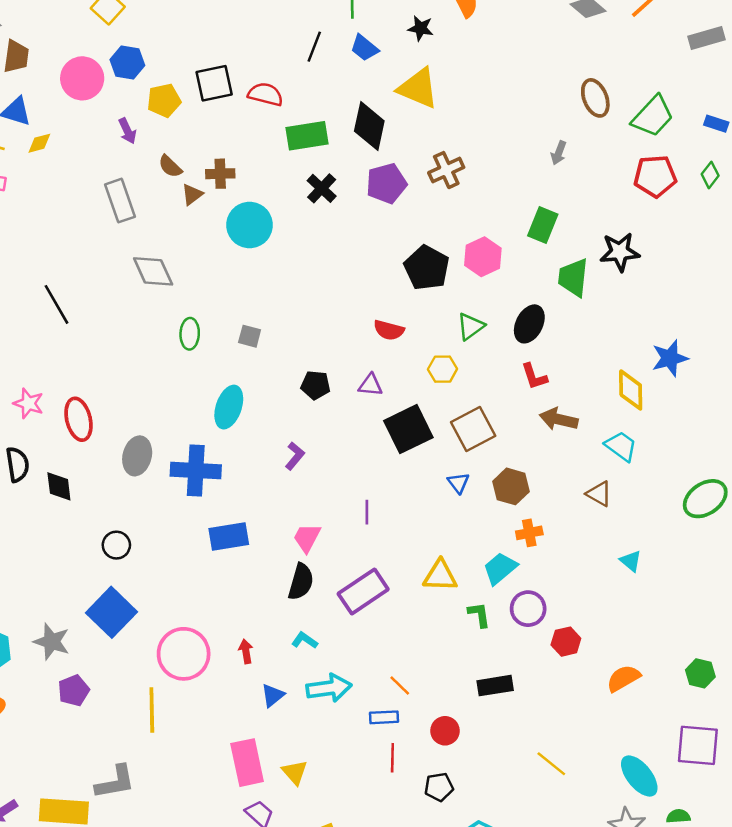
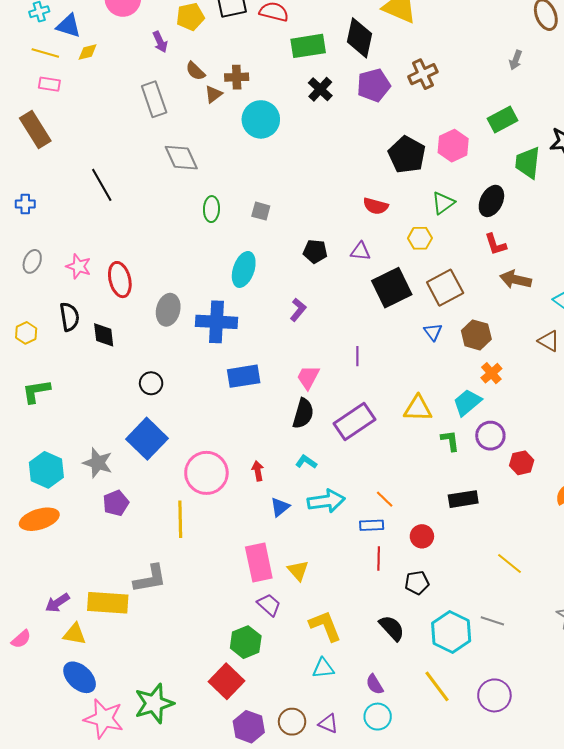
green rectangle: (543, 225) -> (502, 119), turned 40
orange cross: (529, 533) -> (491, 373), turned -30

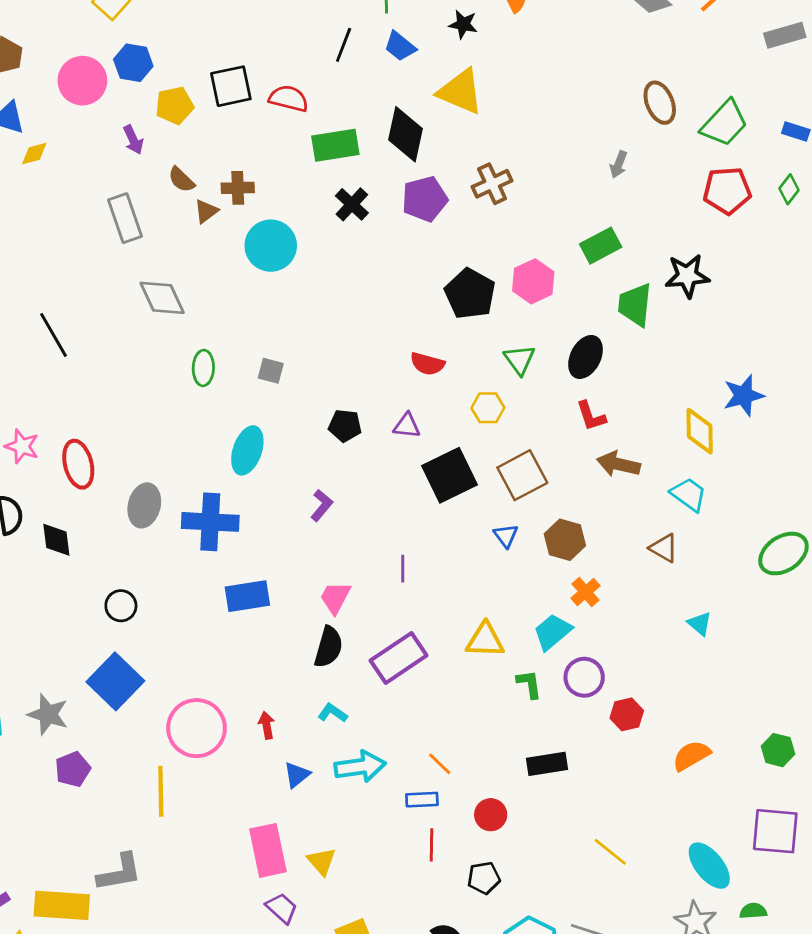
green triangle: (443, 203) -> (520, 360), turned -30

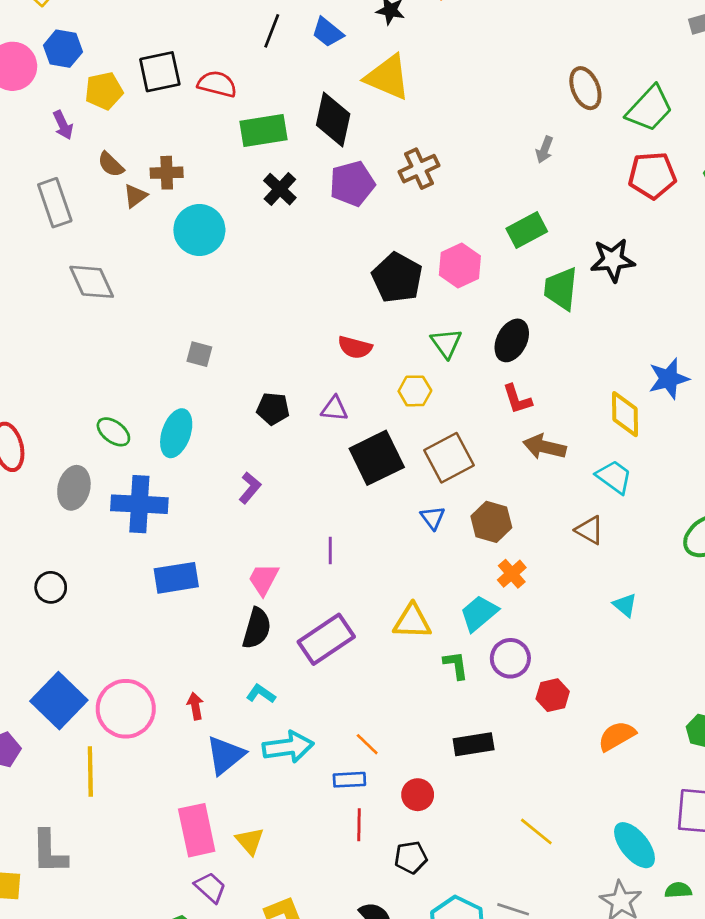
green ellipse: (203, 368) -> (113, 432), moved, turned -56
blue square: (115, 681) -> (59, 701), moved
blue triangle: (297, 775) -> (225, 755), size x1.5
gray L-shape: (120, 872) -> (49, 852), turned 99

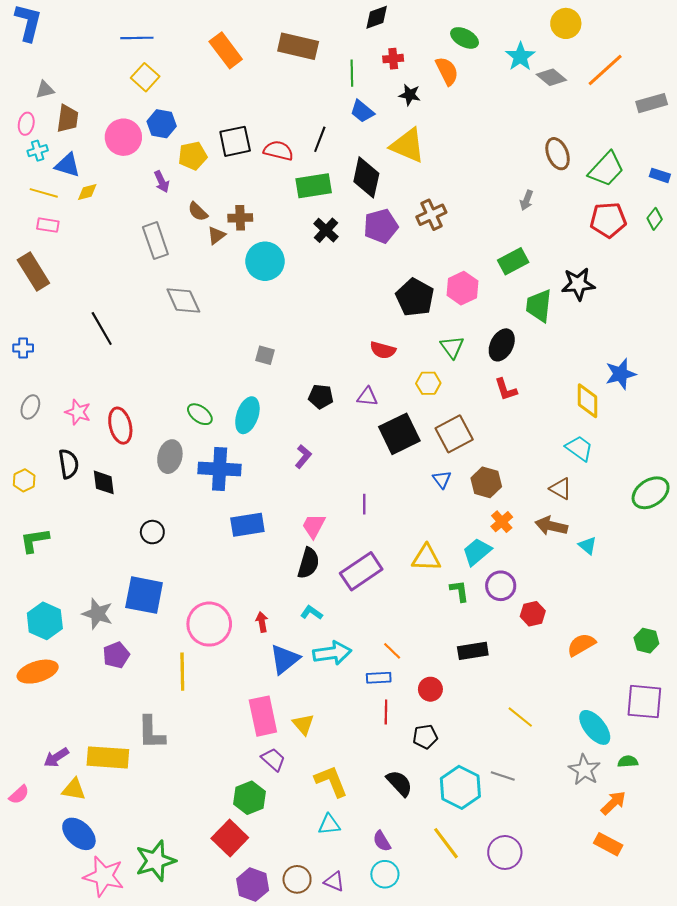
black line: (272, 31) -> (320, 139), moved
brown arrow: (544, 447) -> (551, 526), moved
blue square: (59, 701) -> (144, 595), moved, turned -33

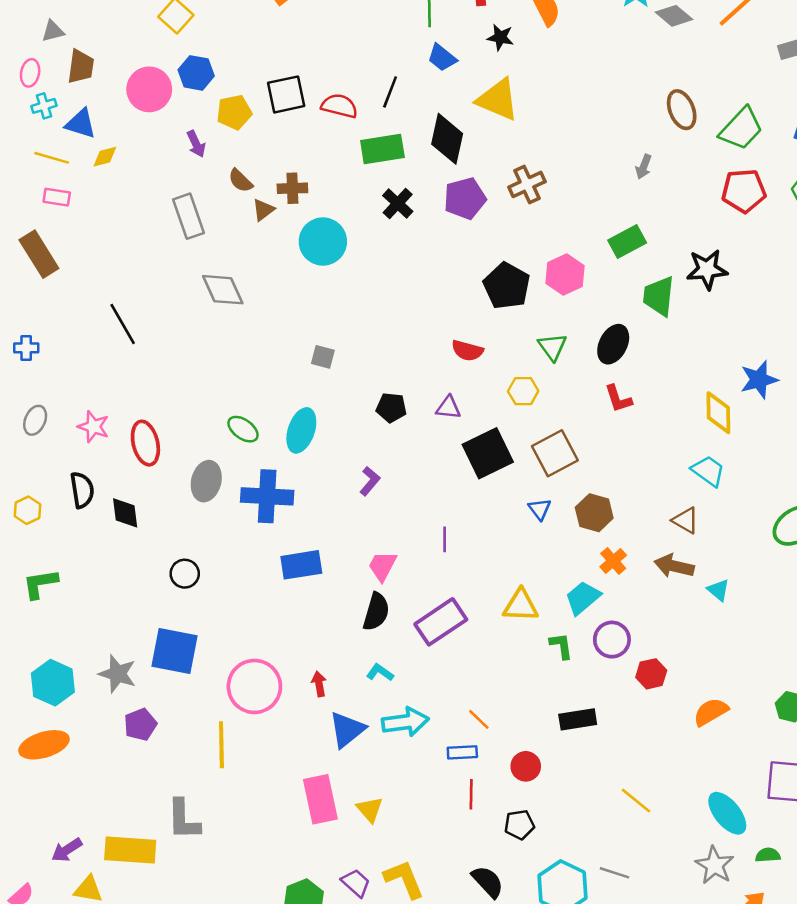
purple trapezoid: (273, 759) -> (356, 883), moved

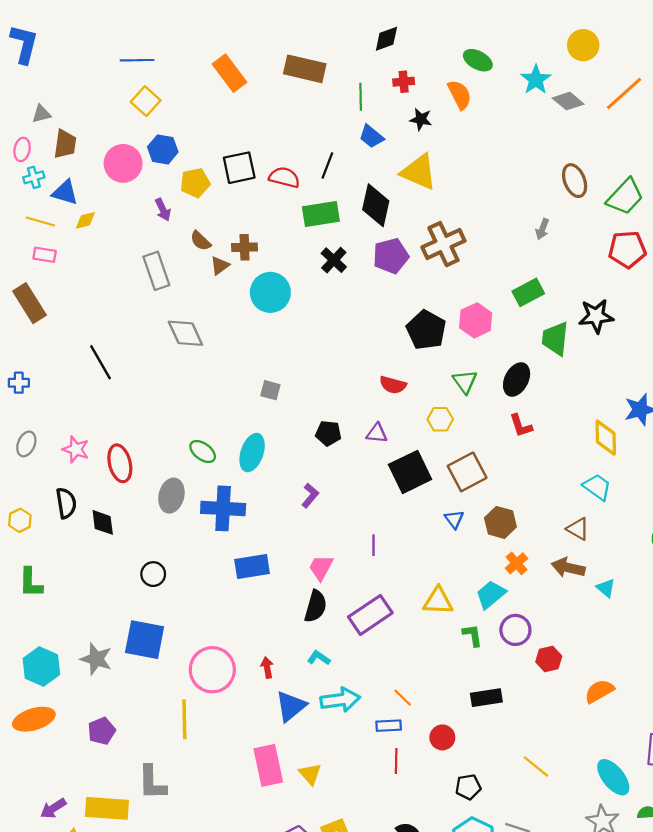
brown cross: (527, 184) -> (443, 244), size x1.4
green L-shape: (40, 584) -> (31, 583), turned -80
purple pentagon: (140, 725) -> (102, 731), moved
black pentagon: (519, 825) -> (468, 787), moved

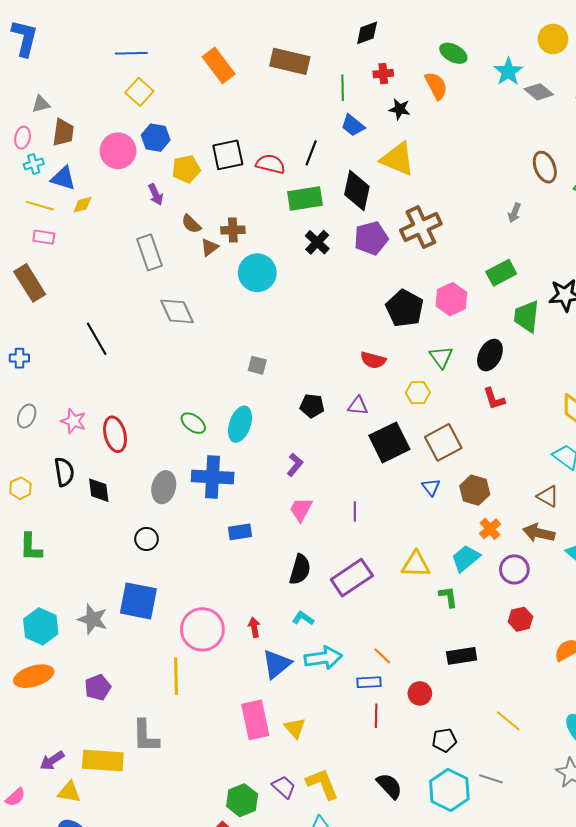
gray ellipse: (171, 496) -> (164, 487), moved
blue rectangle: (252, 567) -> (240, 532), size x0.7
pink trapezoid: (321, 568) -> (301, 510), moved
purple circle: (515, 630) -> (514, 569), moved

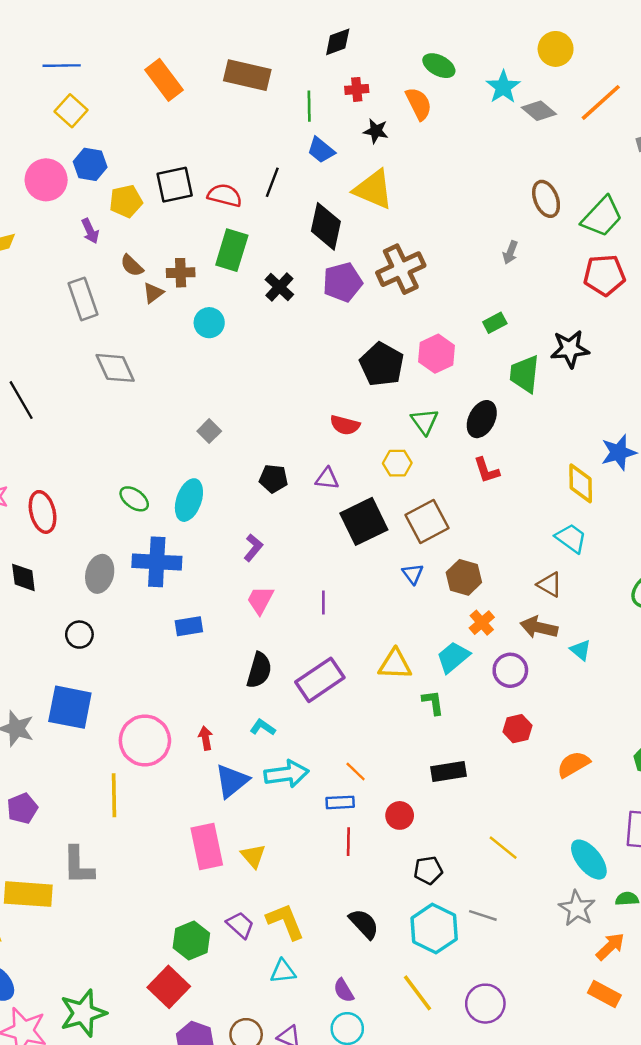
green rectangle: (305, 199) -> (232, 250), moved, turned -64
cyan circle: (257, 273) -> (209, 323), size x0.7
green rectangle: (501, 273) -> (495, 323), size x0.7
gray square: (257, 365) -> (209, 431), turned 30

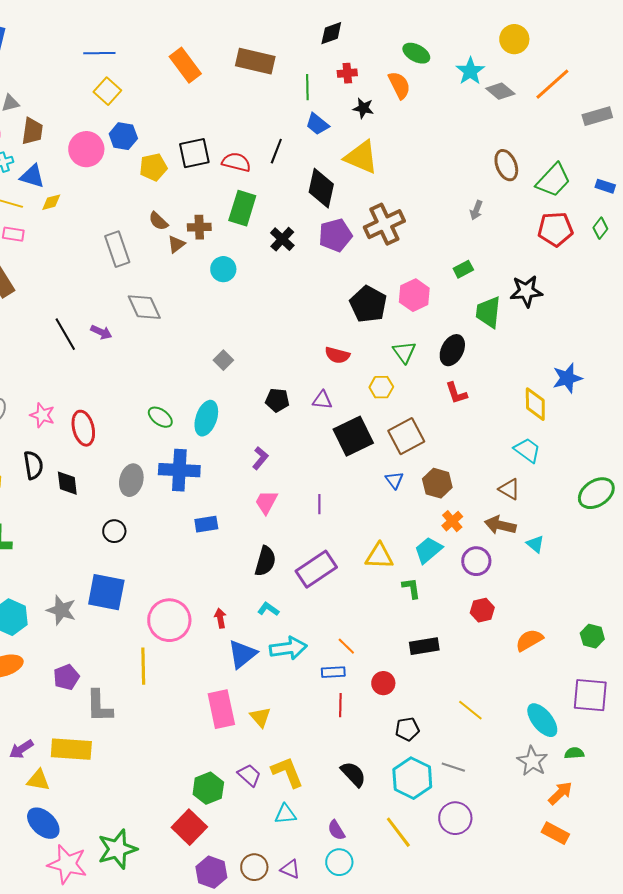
purple arrow: (90, 231) -> (101, 332), moved, turned -40
gray L-shape: (78, 865) -> (99, 706), moved
purple circle: (485, 1004) -> (455, 818), moved

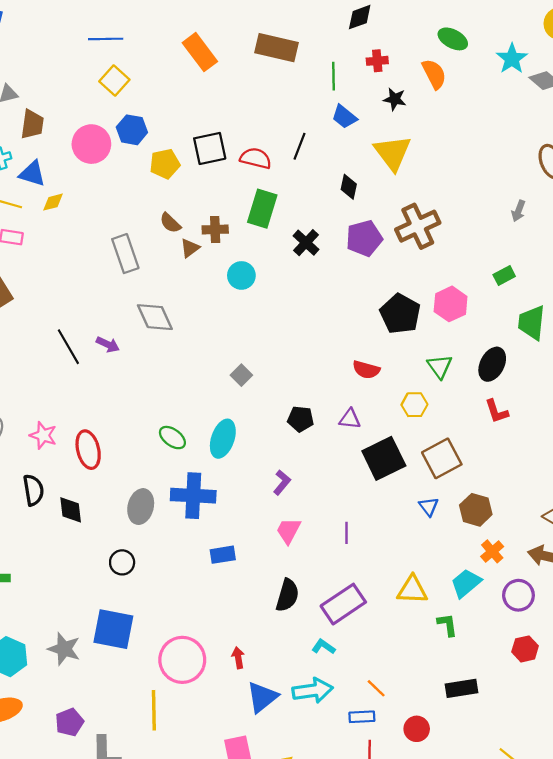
yellow triangle: (361, 157) -> (393, 153), turned 30
black diamond: (321, 188) -> (349, 187), size x0.6
cyan L-shape: (268, 609) -> (324, 647), moved

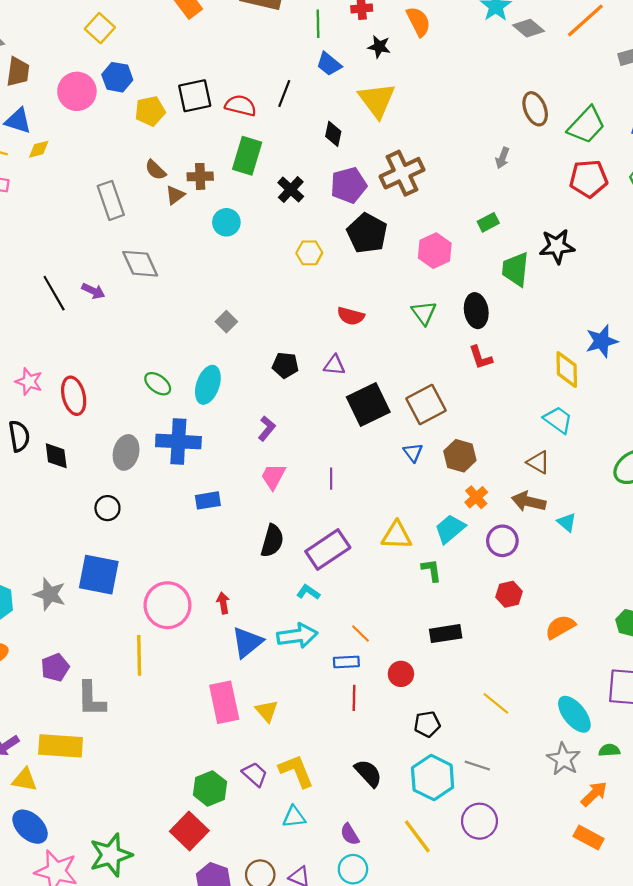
black pentagon: (400, 314) -> (367, 233), moved
black ellipse: (492, 364) -> (476, 311), turned -36
yellow hexagon: (414, 405) -> (309, 253), moved

